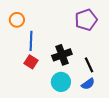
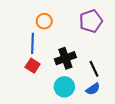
orange circle: (17, 20) -> (44, 21), moved

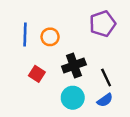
orange circle: (44, 21) -> (50, 37), moved
blue line: (33, 43) -> (25, 34), moved

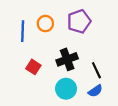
purple pentagon: (103, 24) -> (79, 21), moved
orange circle: (50, 37) -> (45, 24), moved

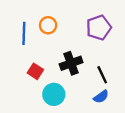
purple pentagon: (79, 21) -> (99, 28), moved
cyan circle: (66, 89) -> (54, 94), moved

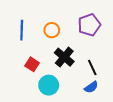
orange circle: (48, 25) -> (52, 30), moved
black cross: (71, 63) -> (64, 57), turned -30

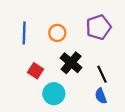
blue semicircle: (91, 87) -> (101, 96), turned 104

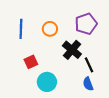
black cross: (71, 63) -> (72, 50), moved
red square: (36, 71) -> (31, 62), turned 32

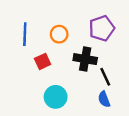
black cross: (72, 50) -> (85, 59), turned -30
red square: (31, 62) -> (43, 61), moved

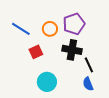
purple pentagon: (102, 28) -> (74, 24), moved
blue line: (25, 34) -> (21, 29), turned -60

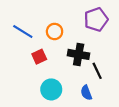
purple pentagon: (74, 24) -> (96, 19), moved
blue semicircle: (88, 84) -> (86, 93), moved

